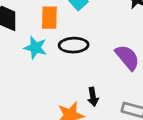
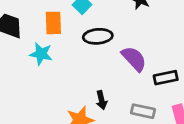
black ellipse: (74, 45) -> (98, 36), moved

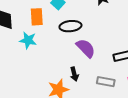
purple semicircle: (134, 59) -> (86, 48), moved

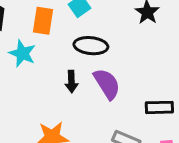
black arrow: (74, 74) -> (71, 81), moved

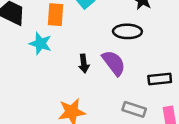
black ellipse: (91, 46) -> (127, 31), moved

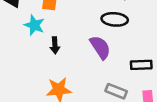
black arrow: (84, 64) -> (55, 45), moved

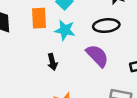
cyan star: (34, 25) -> (65, 30), moved

